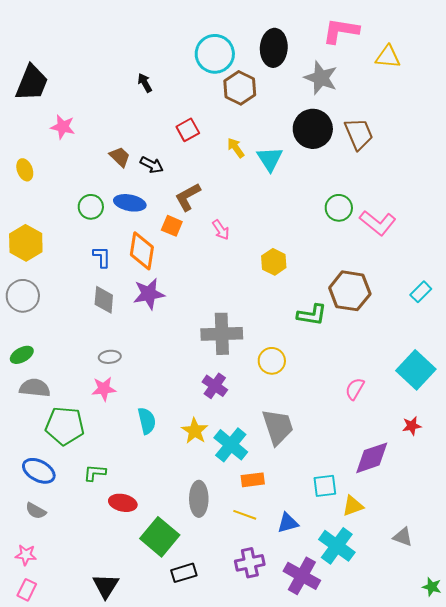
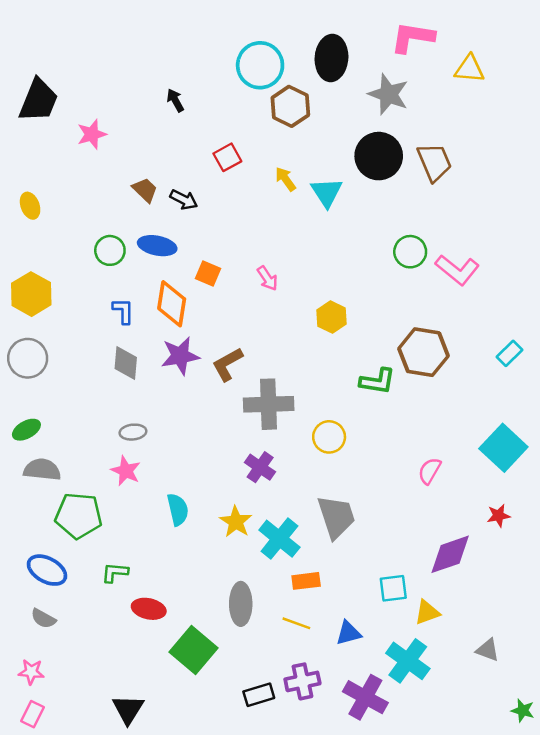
pink star: (63, 127) -> (92, 134), moved, turned -30
brown L-shape: (188, 197) -> (227, 364), moved
pink star: (104, 389) -> (126, 471), turned 30
black rectangle: (184, 573) -> (259, 695), moved

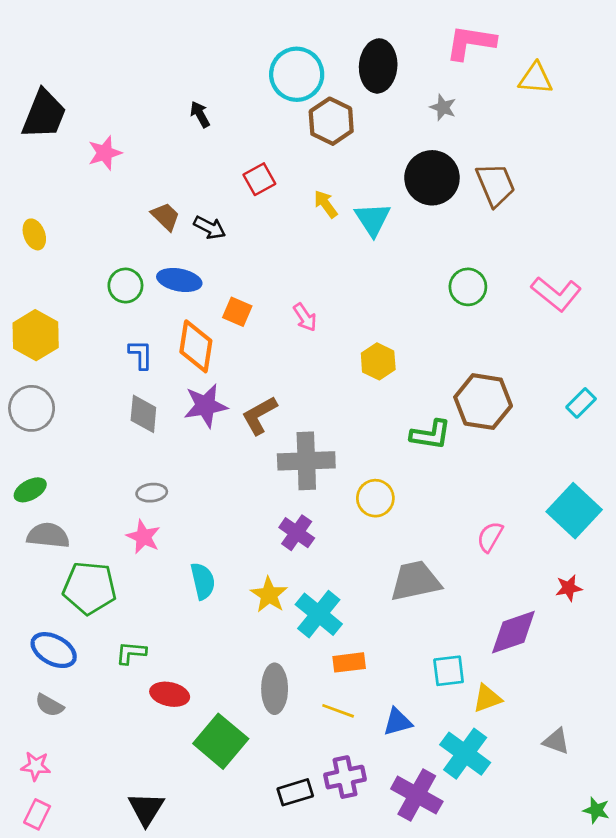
gray star: (388, 94) -> (443, 107), size x0.6
pink L-shape: (457, 270) -> (556, 294), moved
gray trapezoid: (336, 517) -> (415, 581), moved, turned -84

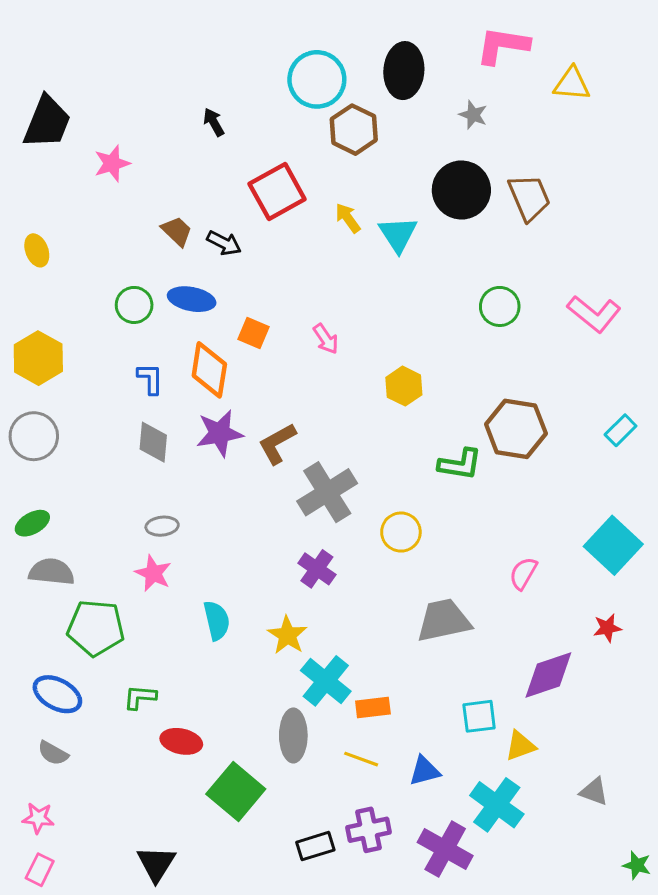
red square: (259, 179) -> (277, 191), size x1.6
gray cross: (306, 461) -> (327, 492), turned -30
cyan cross: (319, 614) -> (326, 681), moved

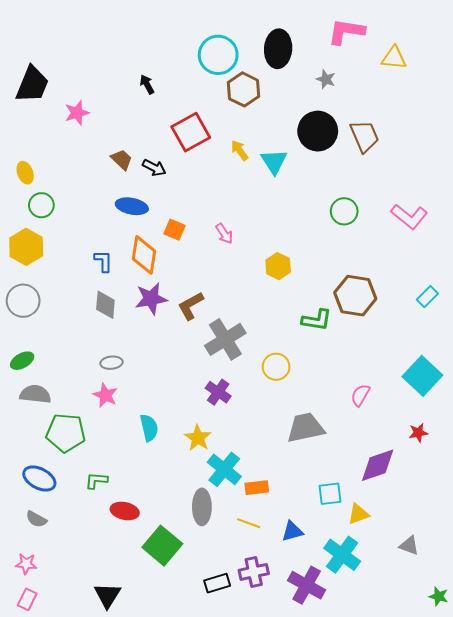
green circle: (134, 305) -> (41, 205), moved

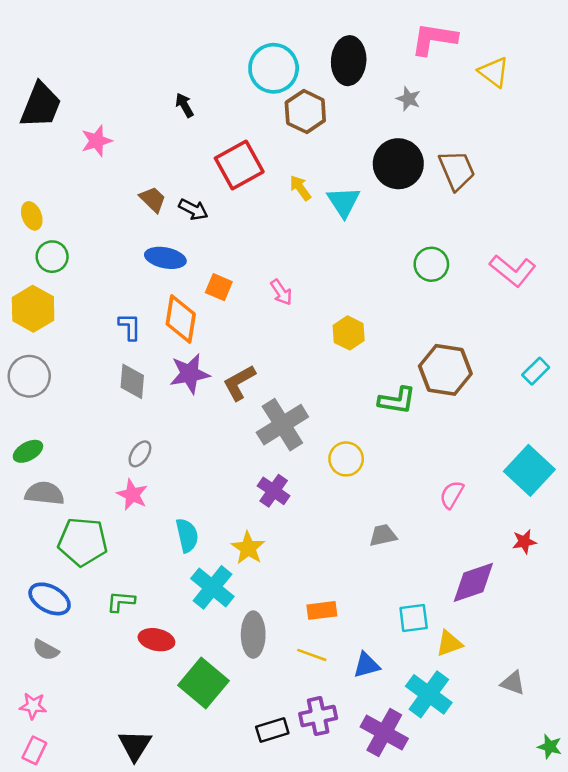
yellow triangle: (394, 58) -> (494, 72), turned 32
gray ellipse: (111, 363) -> (140, 454), turned -50
gray trapezoid: (306, 428) -> (383, 535), size x0.6
cyan cross: (224, 469) -> (212, 587), moved

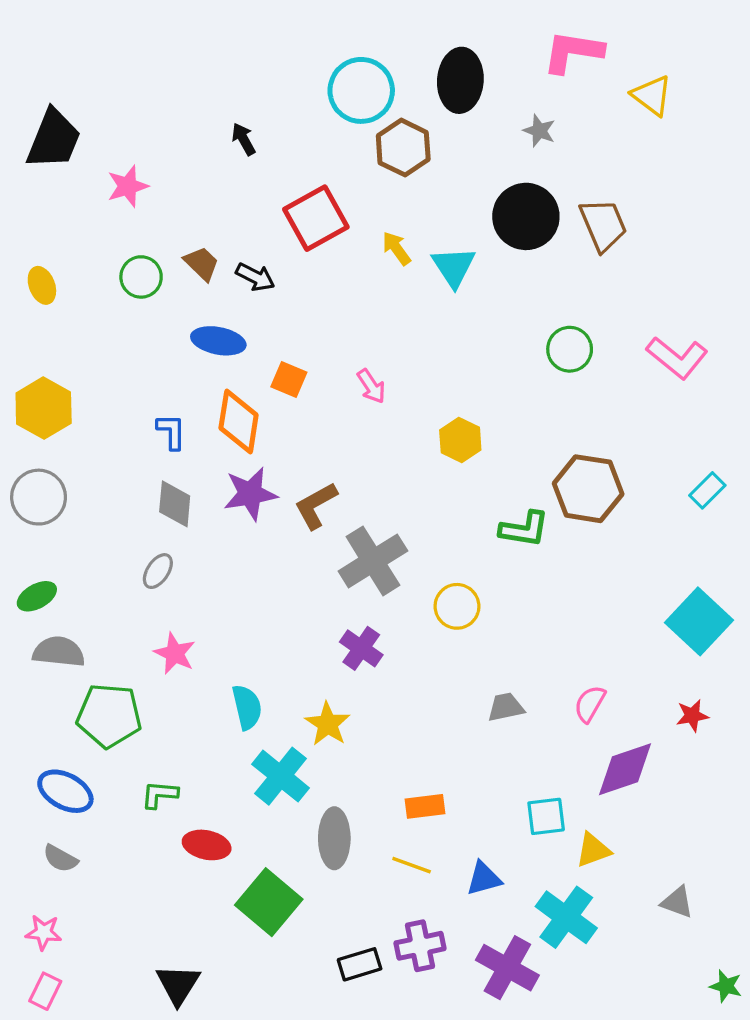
green circle: (52, 257) -> (141, 277), moved
gray ellipse: (140, 454) -> (158, 571), moved
pink semicircle: (452, 495) -> (590, 704), moved

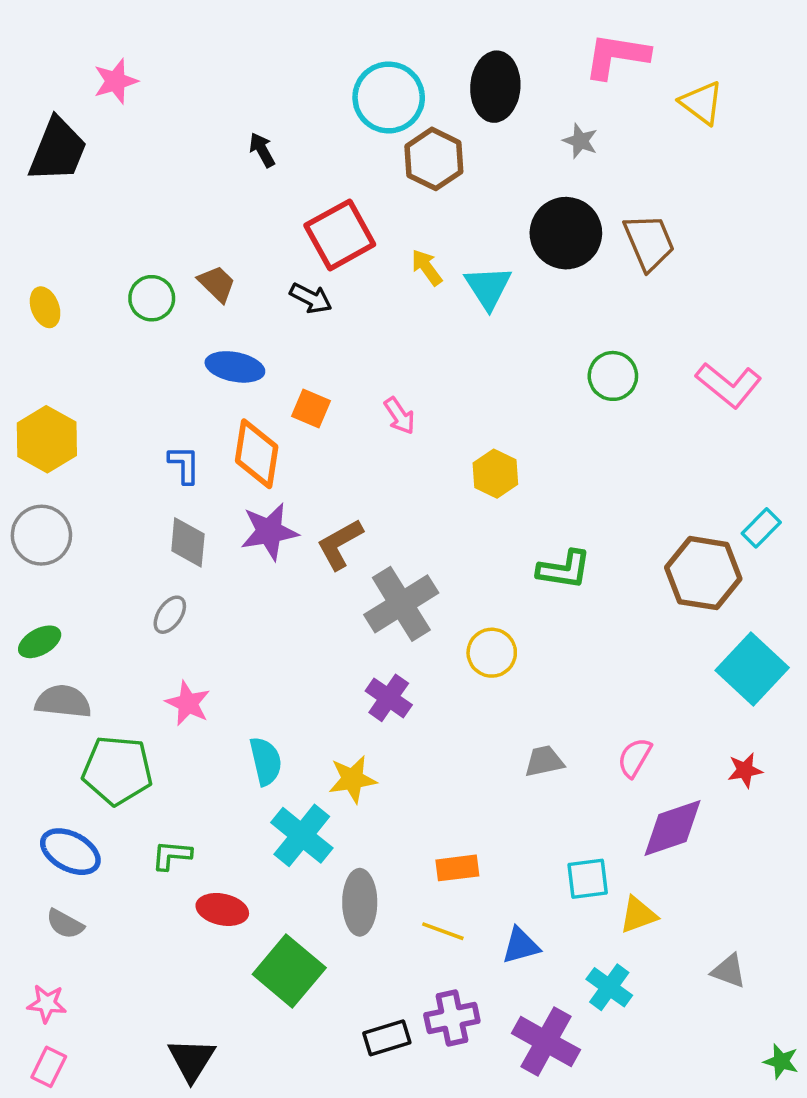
pink star: (128, 186) -> (116, 81), moved
black arrow: (255, 277) -> (311, 298), moved
brown hexagon: (588, 489) -> (703, 573), moved
yellow star: (328, 724) -> (352, 779), turned 30
cyan cross: (566, 917) -> (609, 987), size x0.7

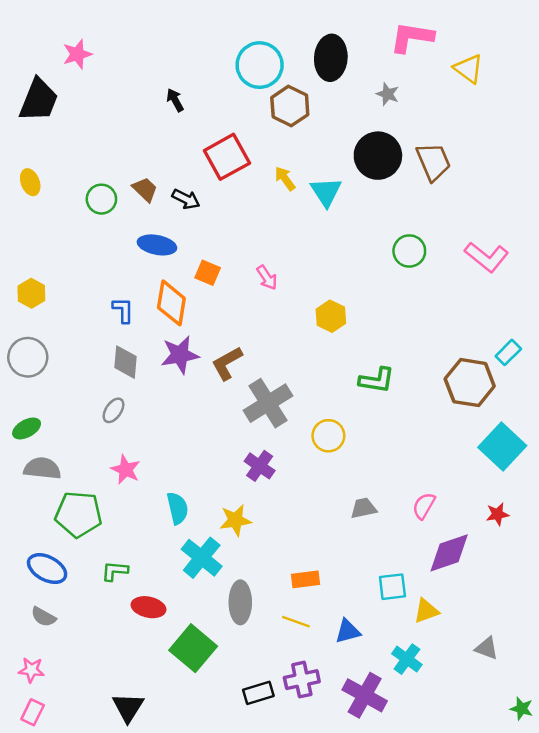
black arrow: (311, 298) -> (186, 199), moved
yellow ellipse: (45, 307) -> (30, 182), moved
yellow hexagon: (47, 439) -> (31, 293), size x0.7

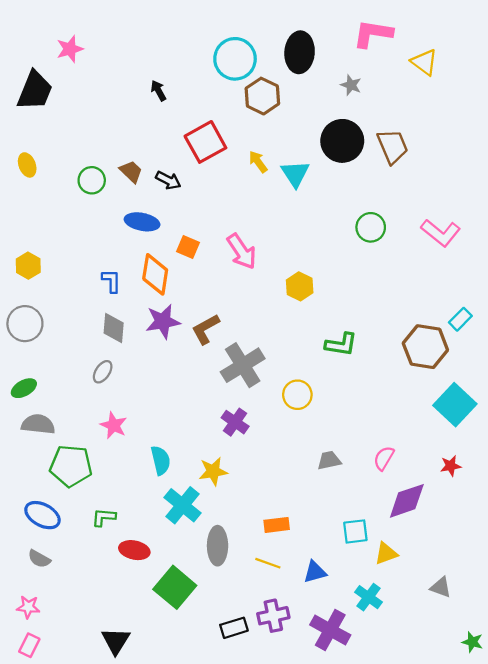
pink arrow: (267, 278) -> (242, 251), size x1.6

